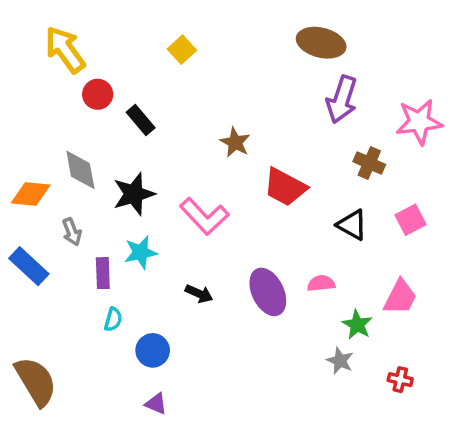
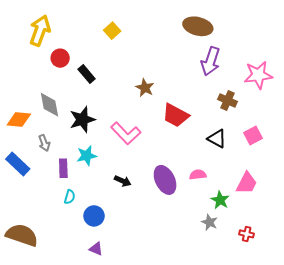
yellow arrow: (65, 50) -> (40, 31), turned 56
brown semicircle: (36, 381) -> (22, 235), turned -40

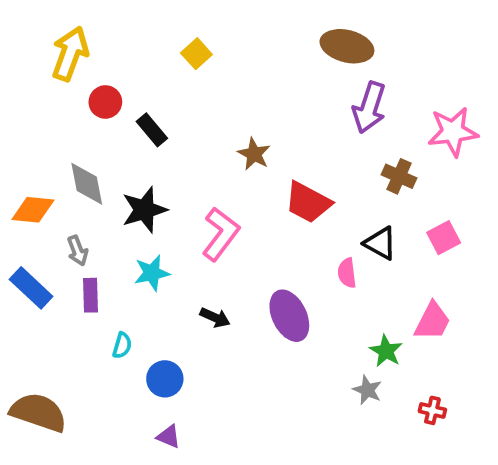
pink L-shape: (126, 133) -> (221, 234), turned -100
purple rectangle: (63, 168) -> (91, 295), moved
pink semicircle: (198, 175) -> (347, 273), moved, turned -91

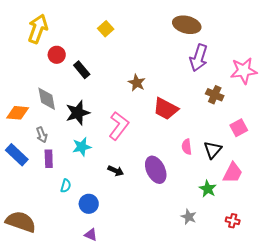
black triangle: (380, 243) -> (213, 150), moved, turned 42
gray star: (367, 390) -> (189, 217), moved

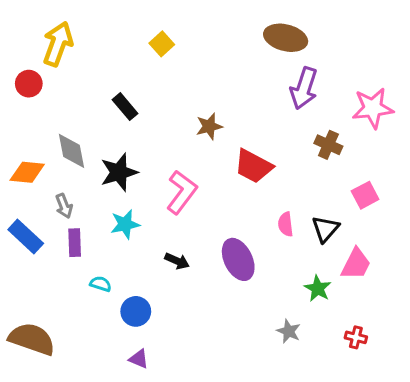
red circle: (57, 55) -> (29, 84), moved
brown star: (137, 83) -> (209, 126), turned 30
cyan semicircle: (66, 186) -> (101, 284), turned -88

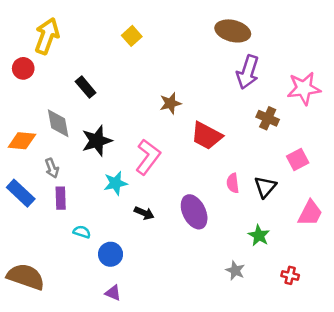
black rectangle: (125, 107) -> (86, 87), moved
cyan star: (125, 224) -> (115, 183), moved
pink trapezoid: (356, 264) -> (310, 213), moved

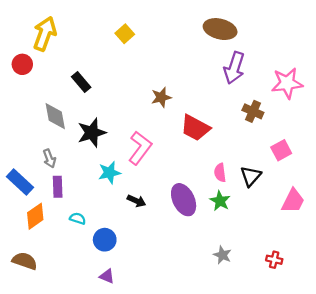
orange diamond: (22, 141) -> (35, 216), moved, turned -40
green star: (259, 236) -> (220, 201), moved
brown semicircle: (26, 277) -> (25, 261), size x0.7

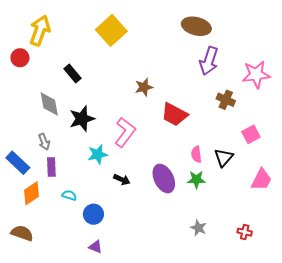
yellow square: (125, 34) -> (111, 30), size x1.8
green star: (220, 201) -> (196, 180), turned -30

